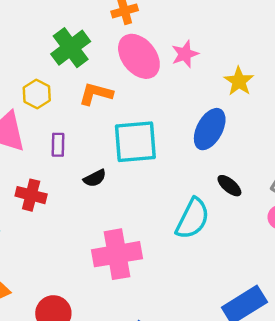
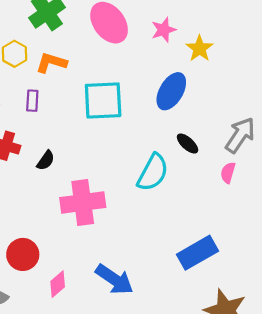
pink star: (185, 54) -> (164, 30), moved
orange L-shape: (96, 94) -> (51, 63), moved
black semicircle: (95, 178) -> (46, 160), moved, turned -30

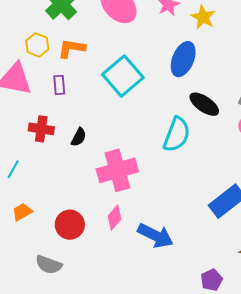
cyan square: (103, 101) -> (123, 76), turned -30
black ellipse: (188, 144) -> (204, 104), size x1.4
pink diamond: (58, 284) -> (115, 218), moved

